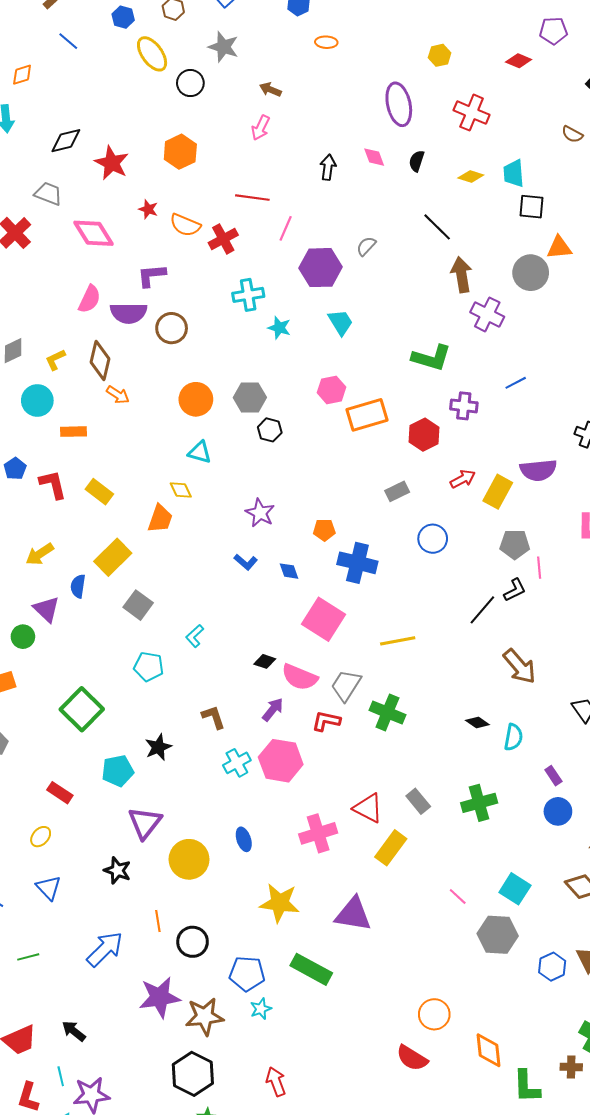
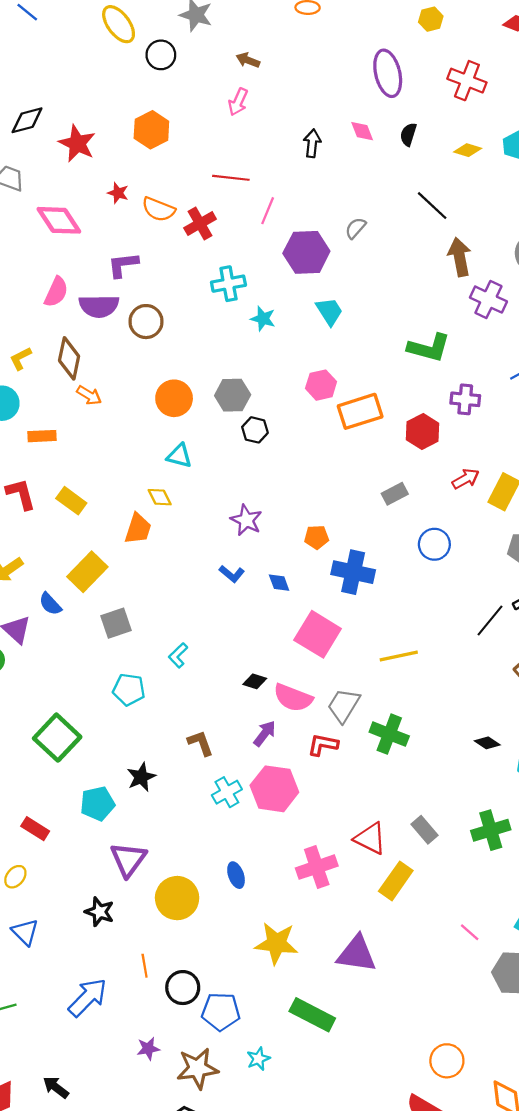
blue semicircle: (78, 586) -> (50, 604), turned -50
gray square: (138, 605) -> (116, 623), turned 36
blue pentagon: (247, 974) -> (221, 1012), moved
purple star: (160, 997) -> (148, 1049), size x0.5

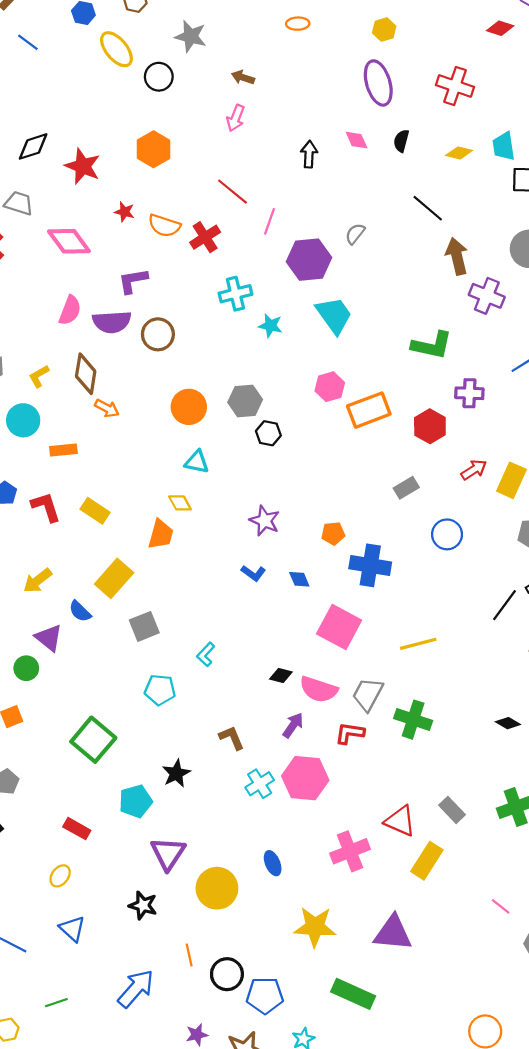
yellow hexagon: (431, 19) -> (384, 30), moved
red line: (231, 178) -> (232, 192), turned 36
cyan trapezoid: (329, 311) -> (334, 315), size x1.4

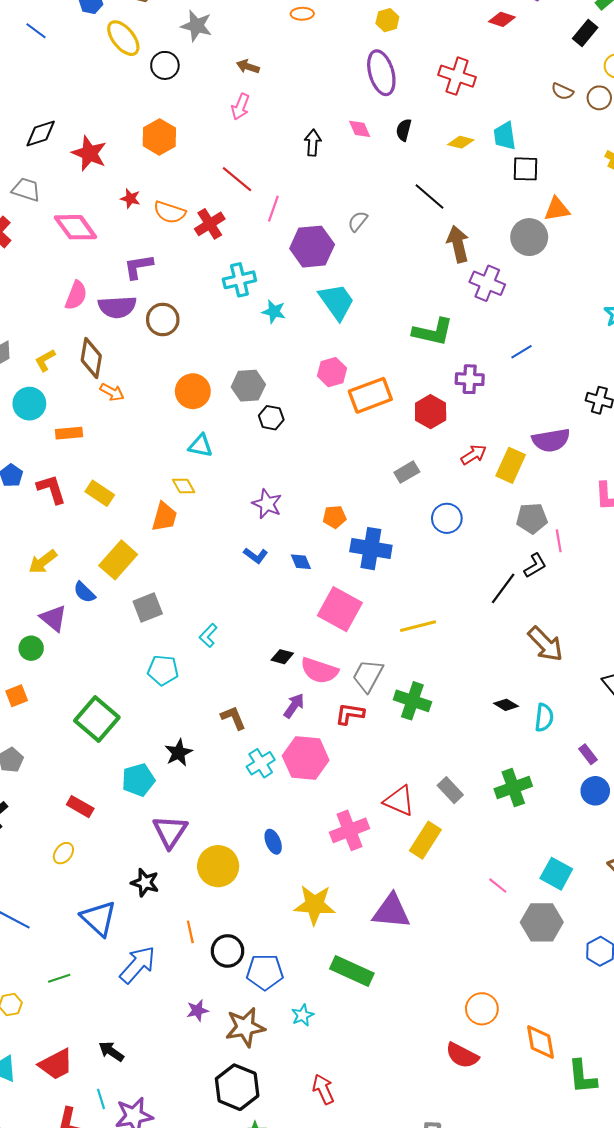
blue triangle: (72, 929) -> (99, 918), moved, size x1.4

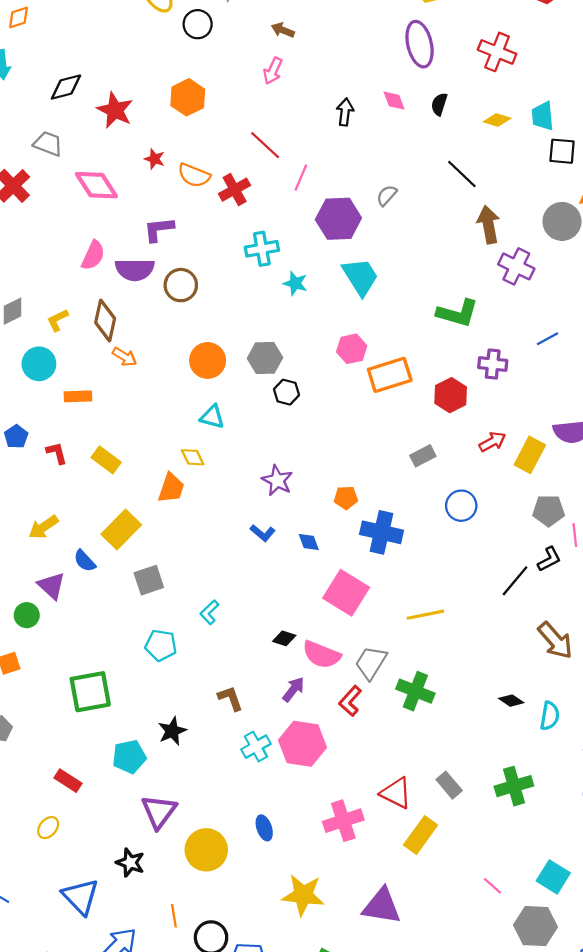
red L-shape: (51, 489) -> (57, 453), size x0.7
red L-shape: (350, 714) -> (350, 701), turned -60
green square: (97, 719) -> (90, 692), turned 36

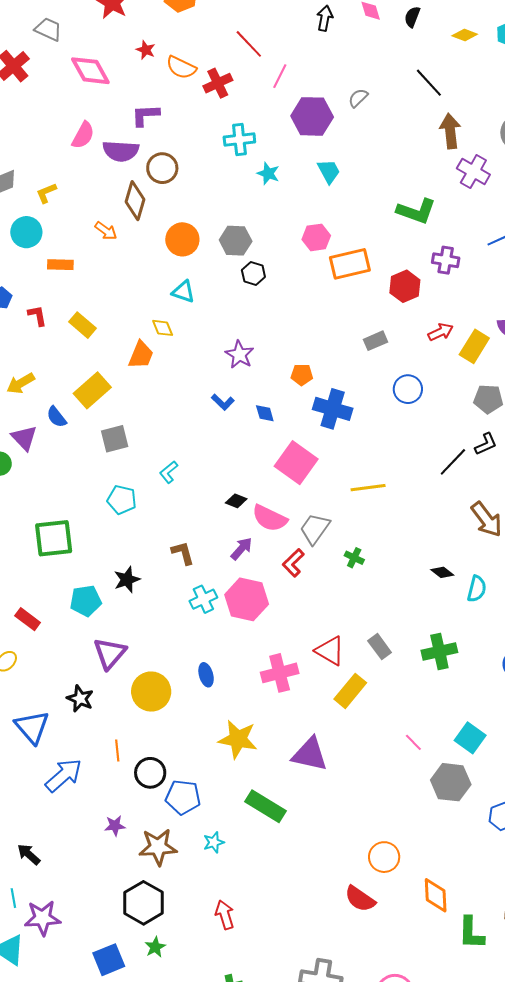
cyan trapezoid: (360, 277) -> (329, 171), size x0.7
brown diamond: (105, 321) -> (135, 201), moved
green cross: (415, 691) -> (354, 558), size x0.6

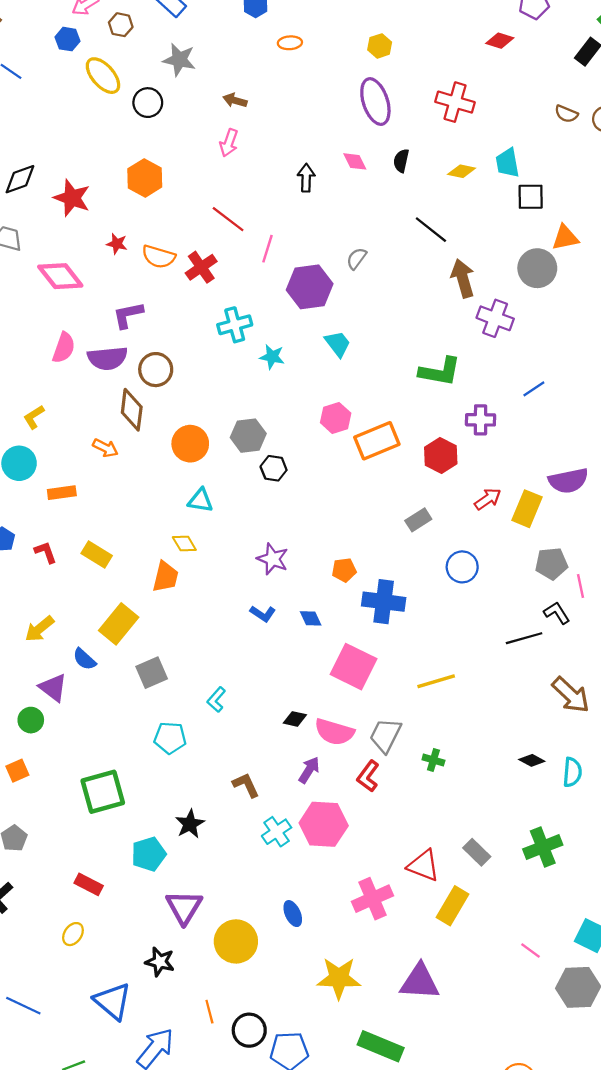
black L-shape: (486, 444) -> (557, 613), turned -90
black line: (453, 462) -> (524, 638), turned 40

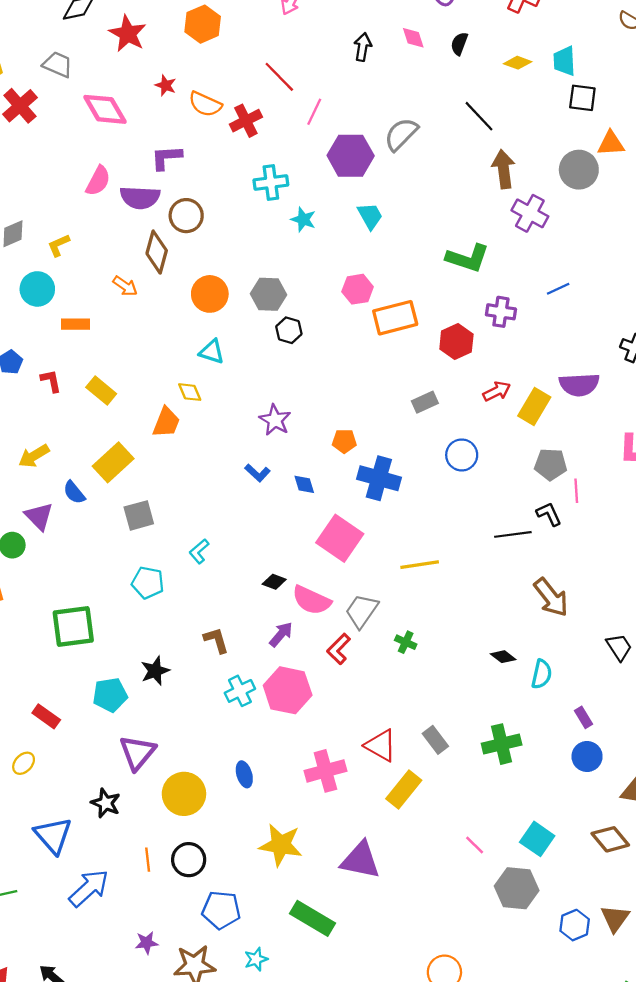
gray semicircle: (357, 259) -> (401, 134), size x1.6
black circle: (249, 1030) -> (189, 860), moved

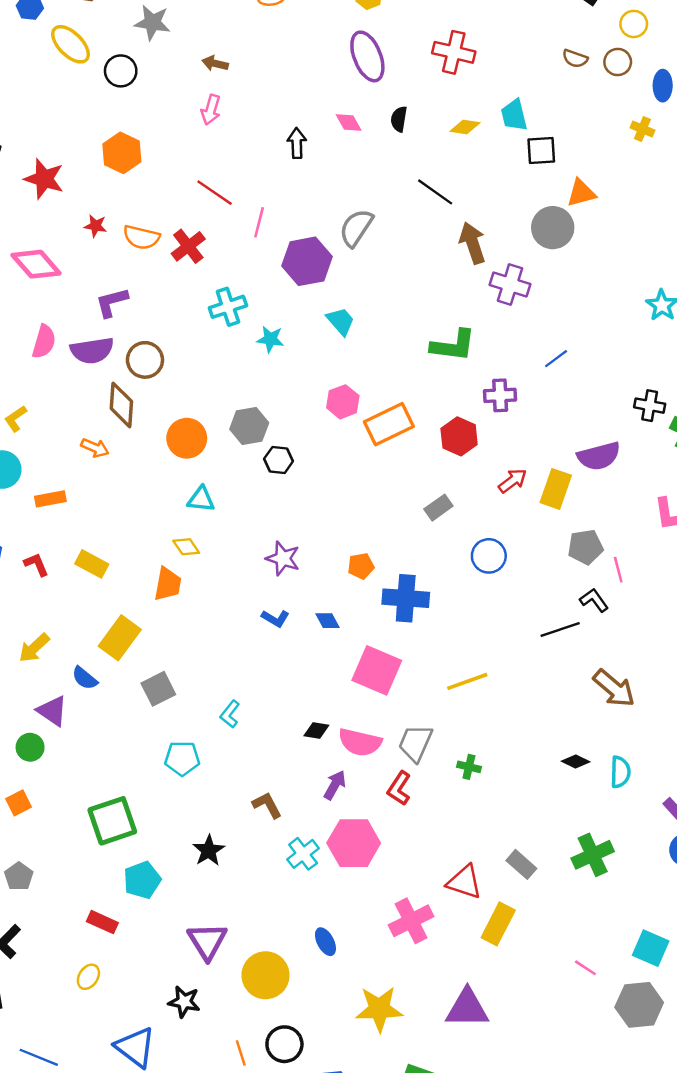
cyan pentagon: (110, 695) -> (142, 880), moved

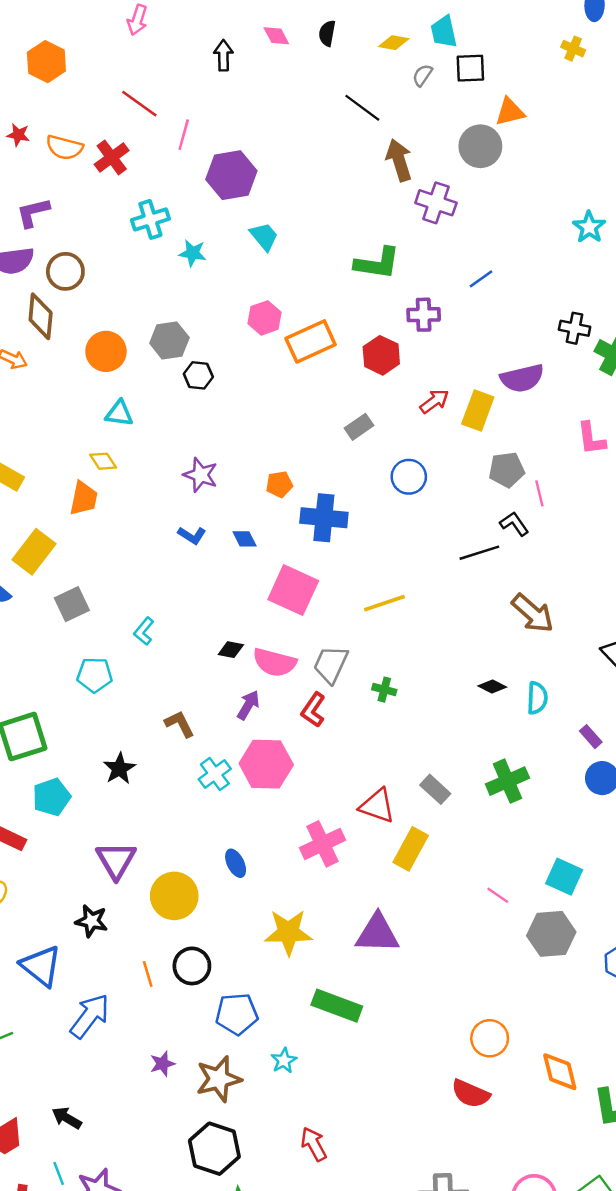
gray semicircle: (356, 228) -> (422, 75), moved, size x0.6

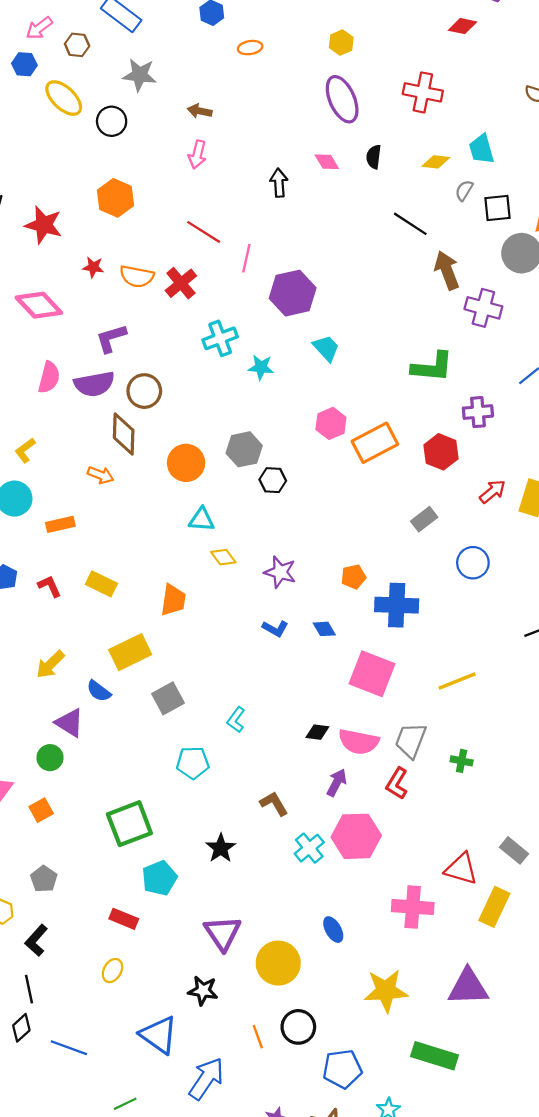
black square: (470, 68) -> (497, 208), moved
yellow diamond: (103, 461) -> (223, 557), moved
yellow rectangle: (34, 552) -> (130, 652), turned 30
pink cross: (323, 844) -> (413, 907), turned 33

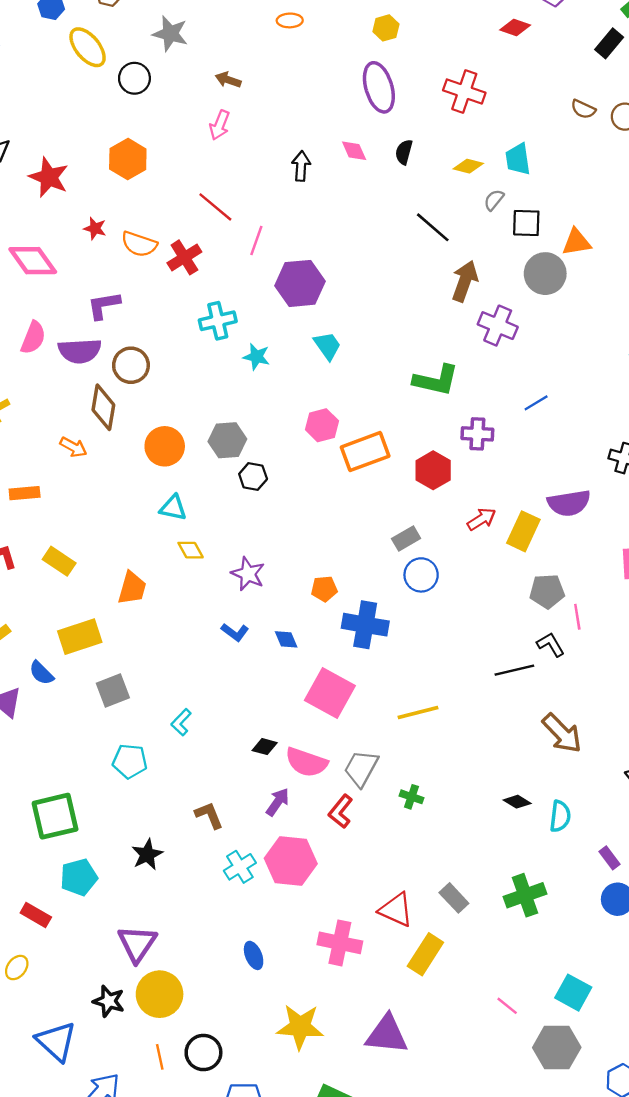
brown arrow: (447, 270) -> (465, 281), turned 33
blue circle: (473, 563) -> (421, 575), moved
yellow circle: (278, 963) -> (160, 994), moved

